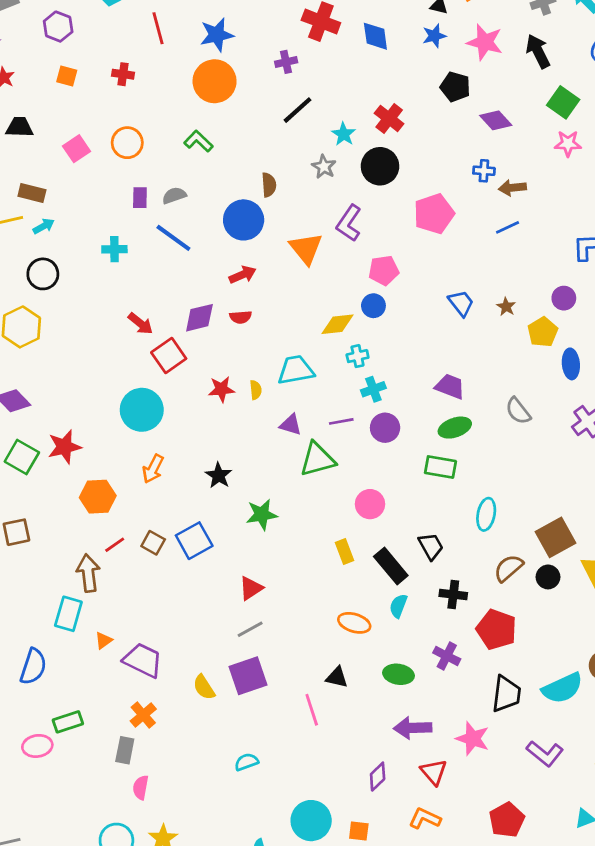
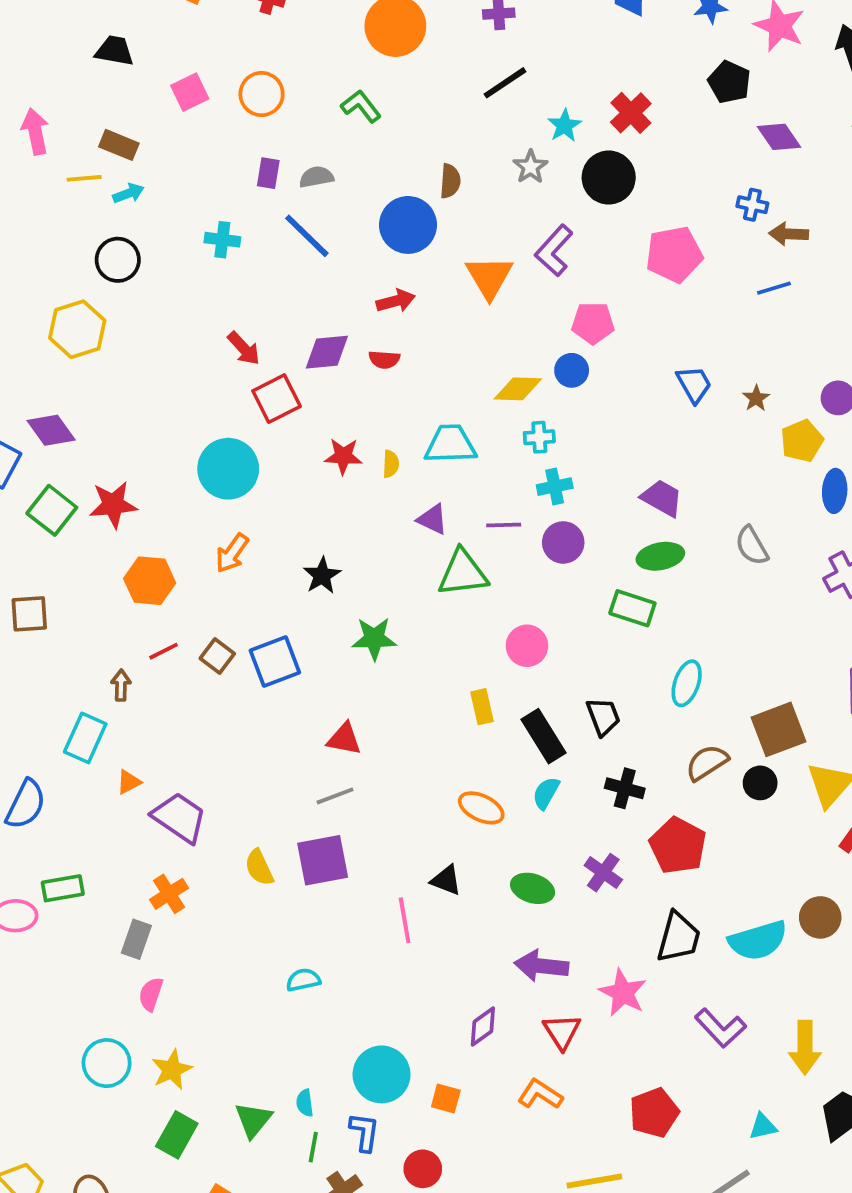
brown arrow: (88, 573) -> (121, 685), size x0.6
red triangle: (251, 588) -> (344, 739), turned 36

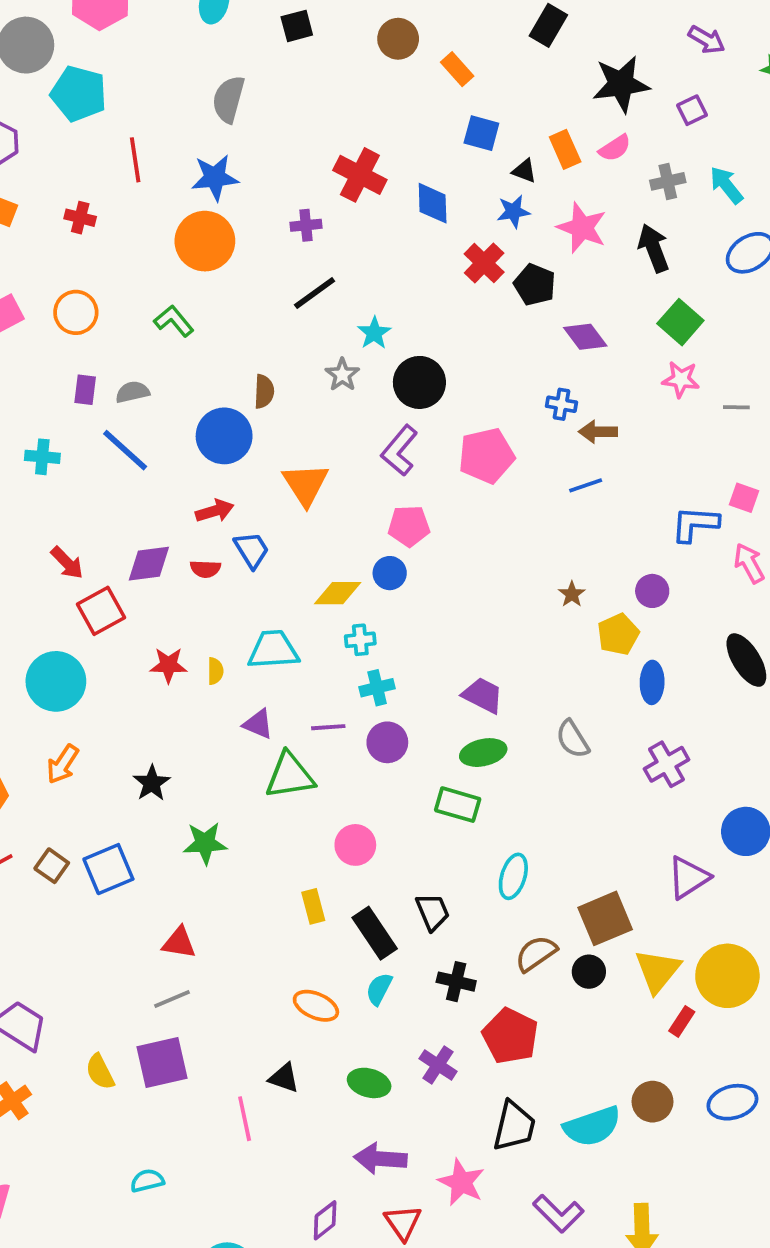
red cross: (631, 113) -> (484, 263), moved
purple L-shape: (554, 251) -> (399, 450), moved
blue trapezoid: (694, 384) -> (252, 550), moved

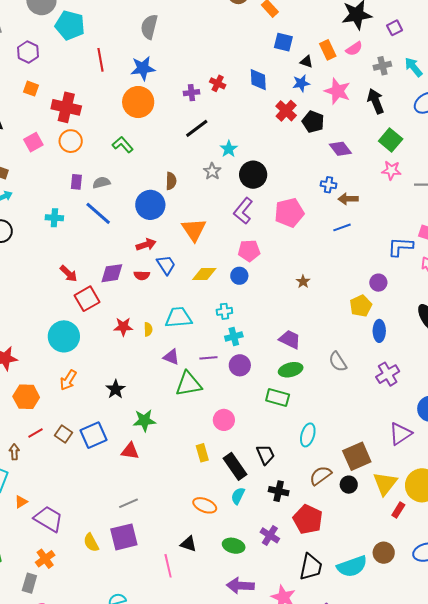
red cross: (360, 175) -> (218, 83), moved, size x0.6
red cross: (80, 218) -> (66, 107), moved, size x1.8
yellow diamond: (338, 593) -> (204, 274), moved
brown star: (572, 594) -> (303, 282), moved
red triangle: (179, 943) -> (130, 451), moved

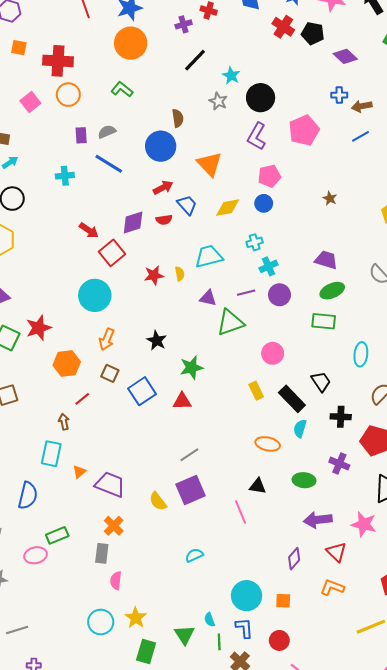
brown square: (63, 434) -> (110, 373), moved

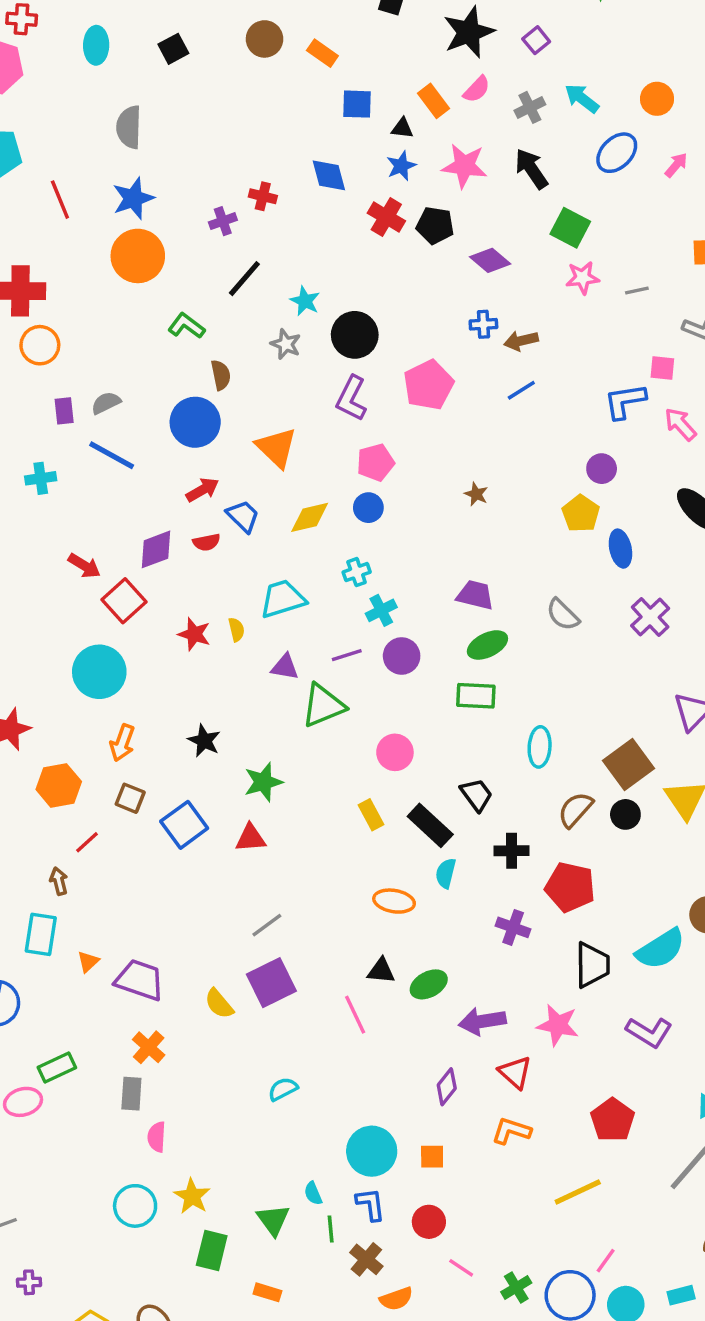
green L-shape: (122, 89) -> (186, 326), moved
red star: (154, 275) -> (194, 634), turned 30
green ellipse: (304, 480) -> (429, 984), moved, turned -30

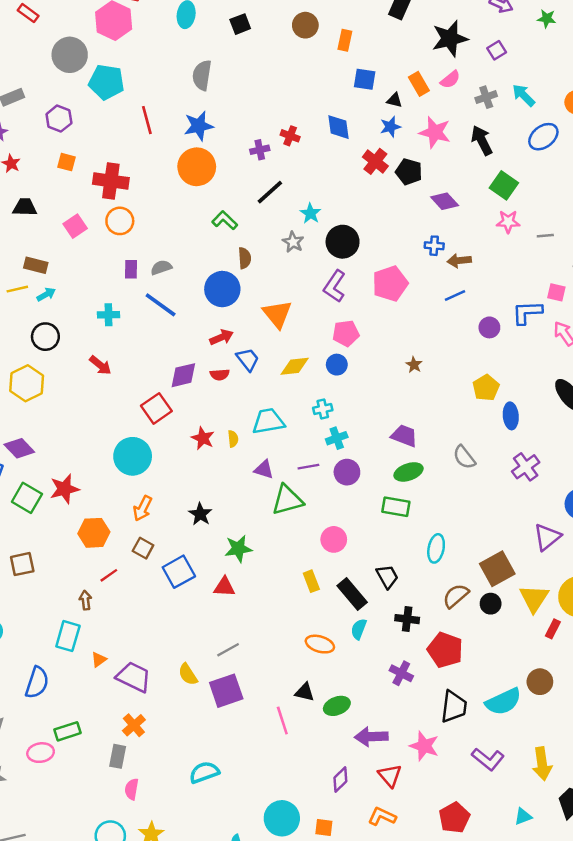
orange rectangle: (322, 53) -> (345, 40), turned 60
purple circle: (602, 469) -> (489, 327), moved
red arrow: (84, 566) -> (100, 365), moved
yellow semicircle: (219, 1004) -> (188, 674), moved
cyan semicircle: (283, 1089) -> (204, 772), moved, size x1.4

